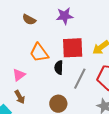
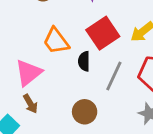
red square: (73, 48) -> (103, 33), turned -30
pink triangle: (19, 75) -> (28, 73), size x1.5

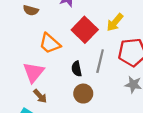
black semicircle: (84, 61) -> (77, 69), moved

